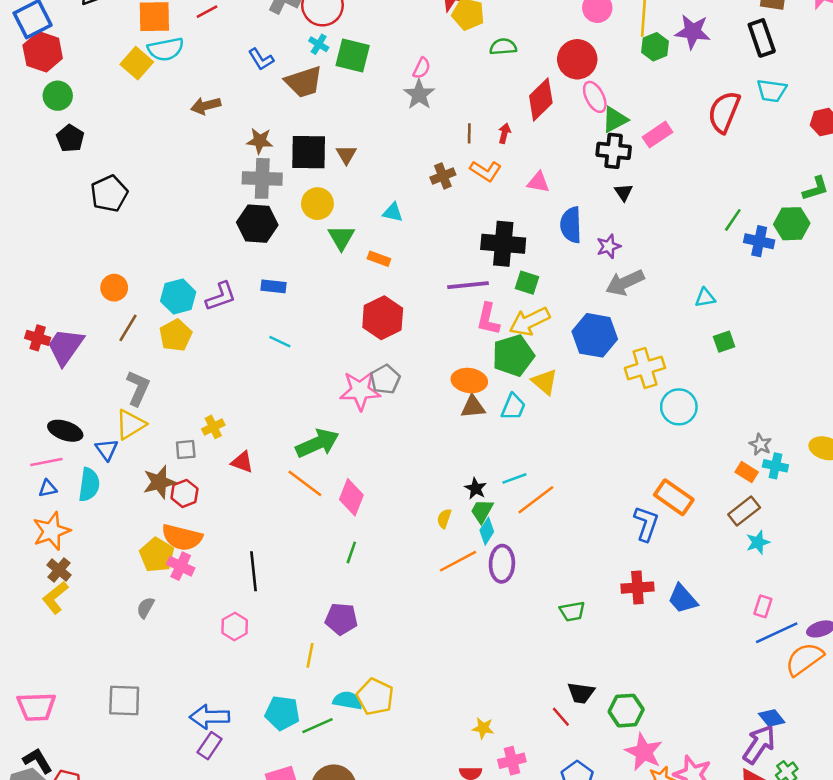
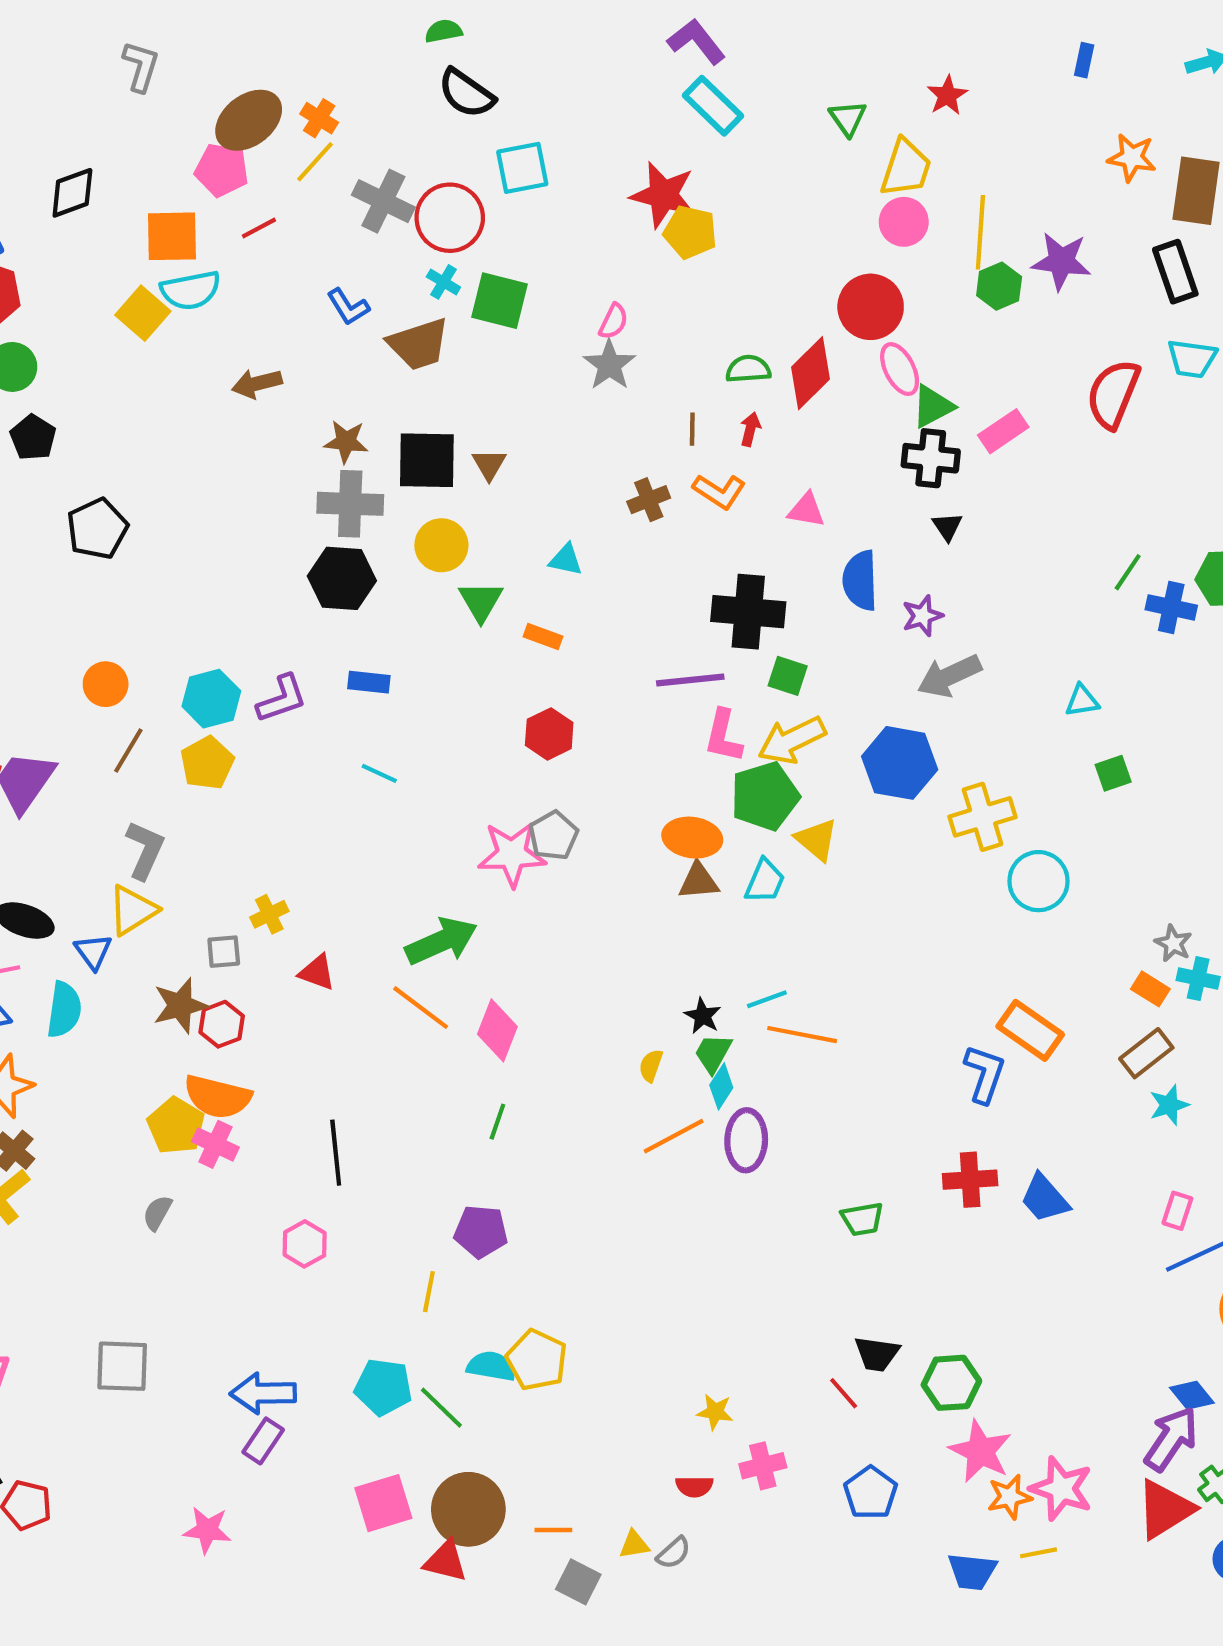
green semicircle: (503, 47) -> (748, 369), moved
red hexagon: (383, 318) -> (549, 734), size x0.7
orange line: (536, 500) -> (802, 1035), turned 48
green line: (317, 726) -> (441, 1408), turned 68

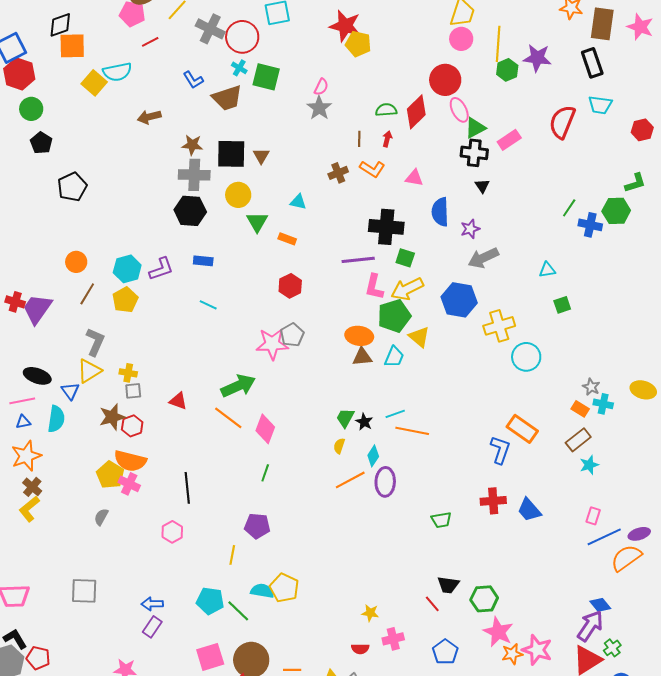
orange square: (172, 236) -> (72, 46), moved
yellow cross: (269, 914) -> (128, 373), moved, turned 36
green trapezoid: (713, 1053) -> (345, 418), moved
blue arrow: (263, 1393) -> (152, 604), size x0.7

